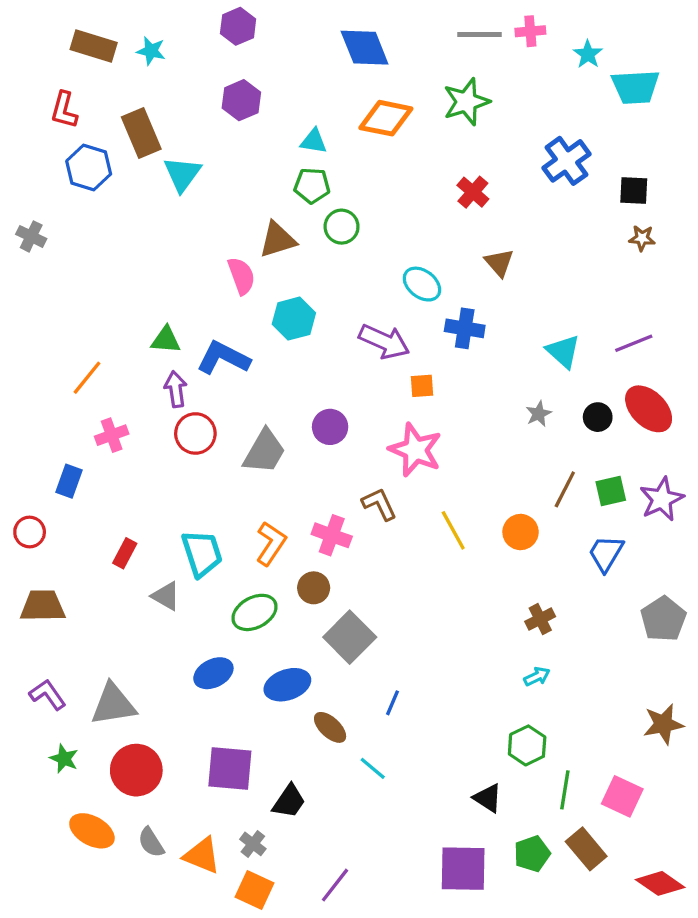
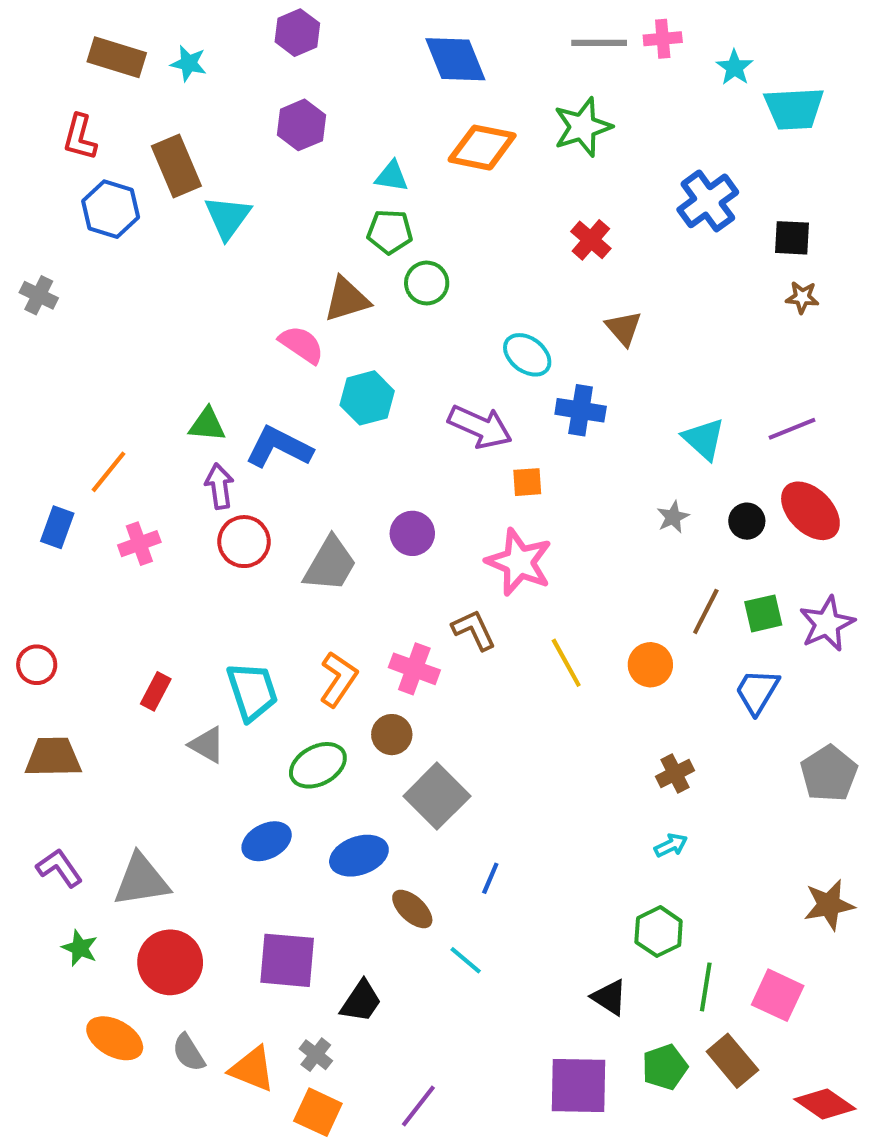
pink semicircle: (241, 276) -> (301, 345), turned -36
blue rectangle: (69, 481) -> (57, 527), moved

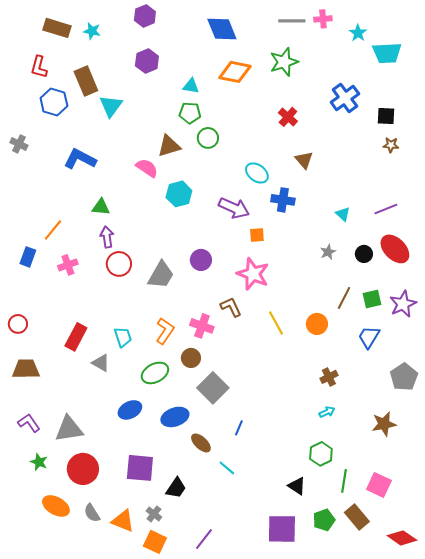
cyan triangle: (704, 439) -> (343, 214), size x0.7
blue L-shape: (279, 447) -> (80, 159), moved
red rectangle: (156, 691) -> (76, 337), size x1.5
cyan trapezoid: (252, 691) -> (123, 337), size x0.7
brown star: (829, 905) -> (384, 424), moved

